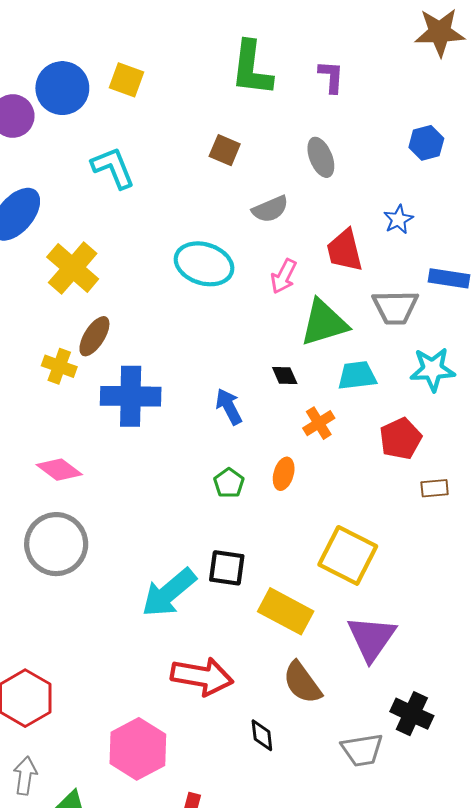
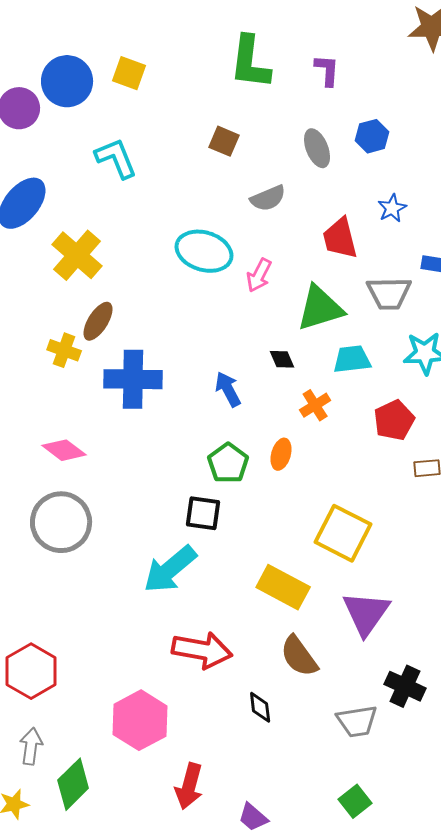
blue hexagon: (426, 143) -> (372, 136), moved
pink arrow: (284, 276) -> (259, 275), moved
green pentagon: (229, 483) -> (228, 463), size x1.4
black square: (227, 568) -> (203, 513), moved

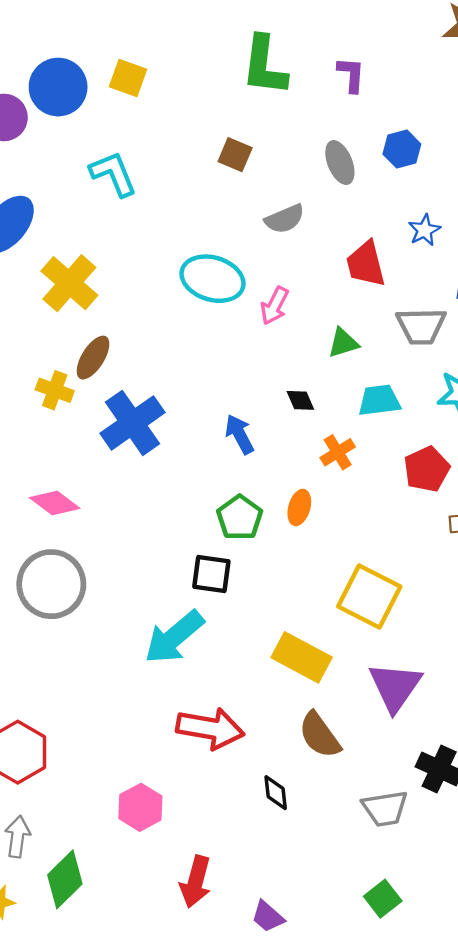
green triangle: (320, 308) -> (343, 343), size x0.6
blue cross: (133, 379) -> (132, 423), turned -36
pink hexagon: (140, 720) -> (140, 807), size x0.7

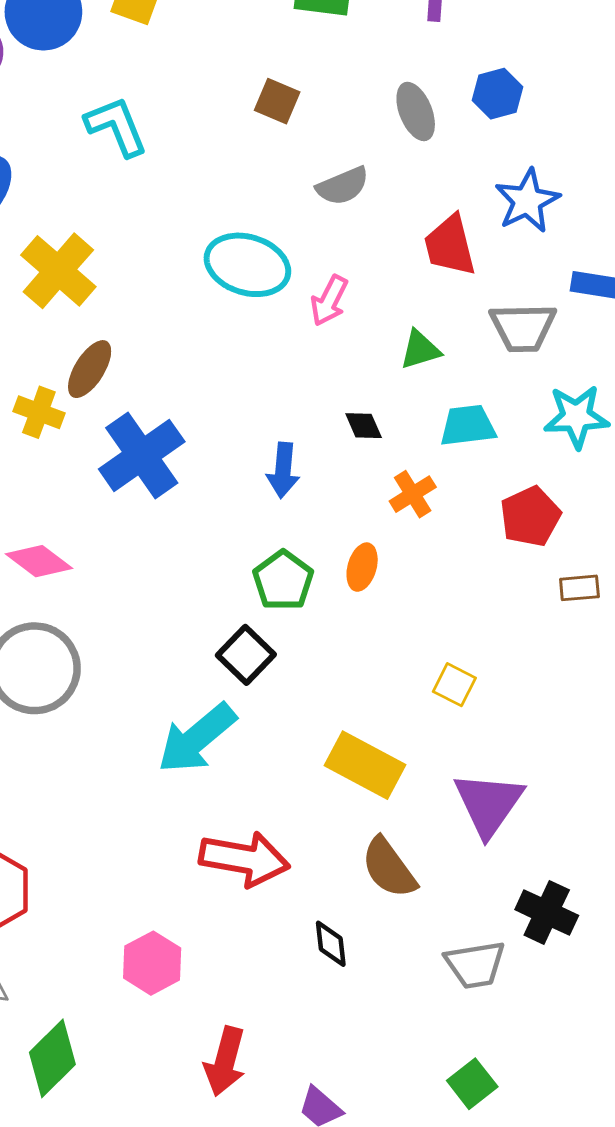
blue star: (424, 230) -> (527, 201), size x1.5
blue arrow: (240, 434) -> (283, 470), turned -147
black square: (211, 574) -> (246, 655), turned 36
yellow square: (369, 597) -> (454, 685), size x0.5

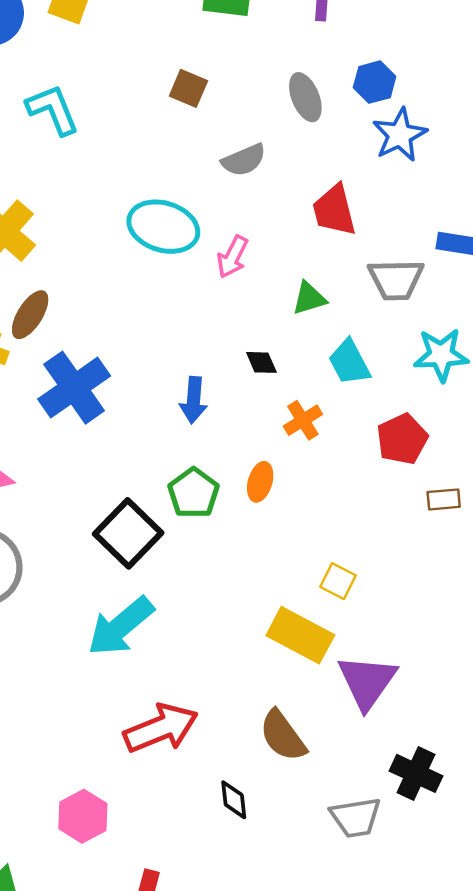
blue star: (527, 201) -> (400, 135), moved
cyan trapezoid: (468, 426) -> (349, 362), turned -111
black square: (246, 655) -> (128, 533), moved, size x1.4
yellow rectangle: (365, 765) -> (300, 635), moved
red arrow: (244, 859) -> (161, 728), turned -32

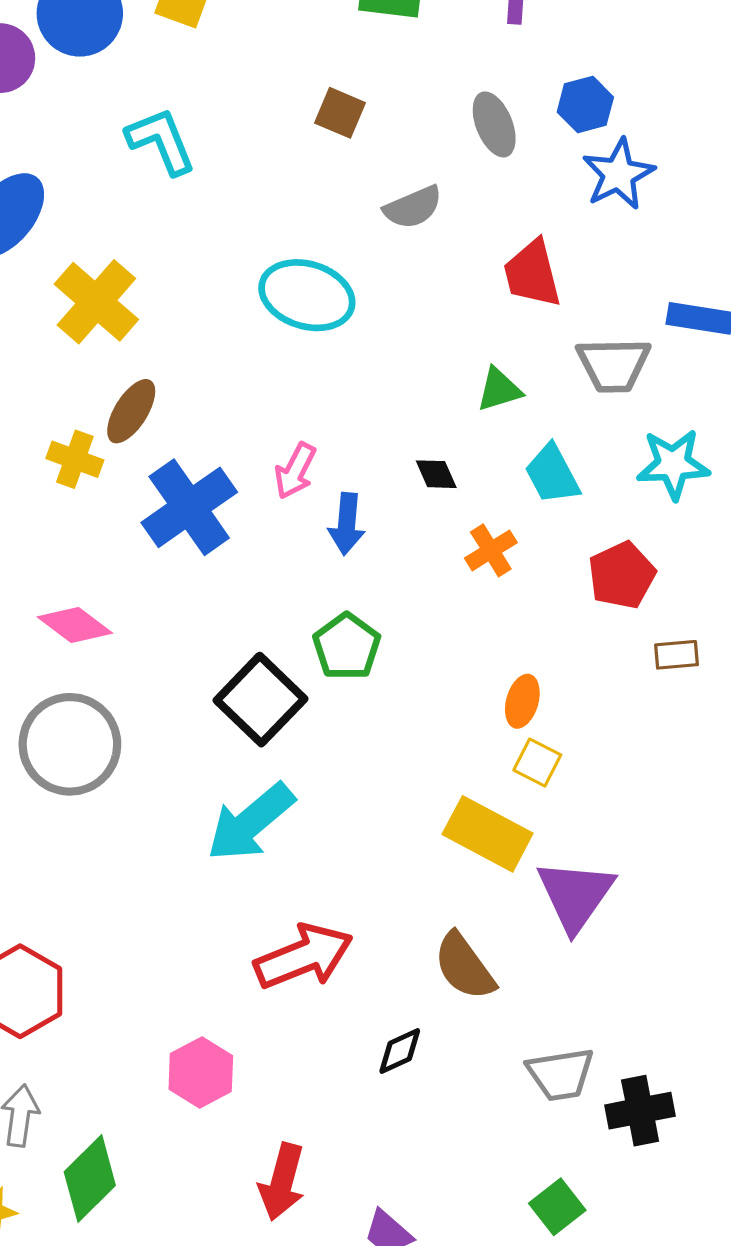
pink arrow: (232, 257) -> (295, 471), moved
orange ellipse: (260, 482) -> (522, 701), moved
black cross: (416, 773) -> (640, 1111), moved, turned -36
black diamond: (234, 800) -> (400, 1051), turned 72

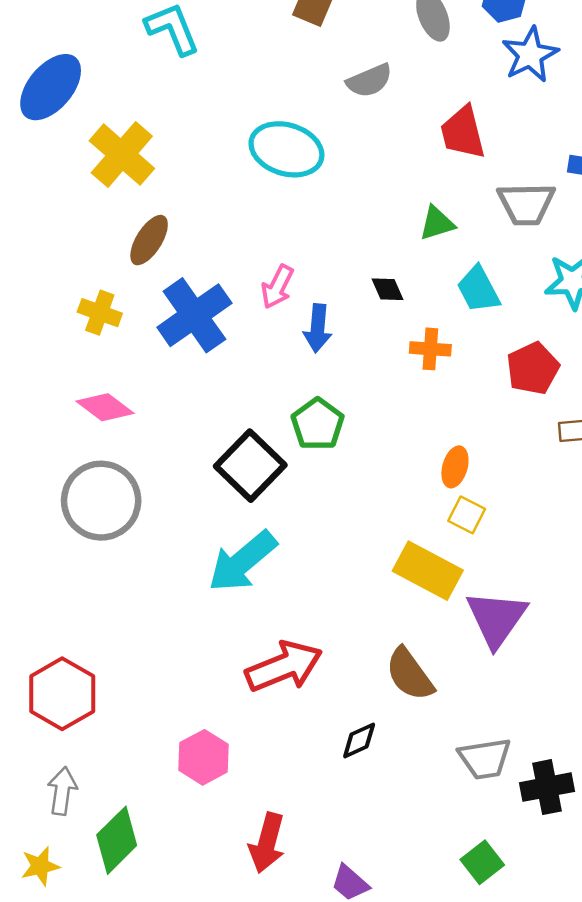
yellow cross: (75, 459) -> (100, 313), moved
orange cross: (491, 550) -> (430, 349), turned 36

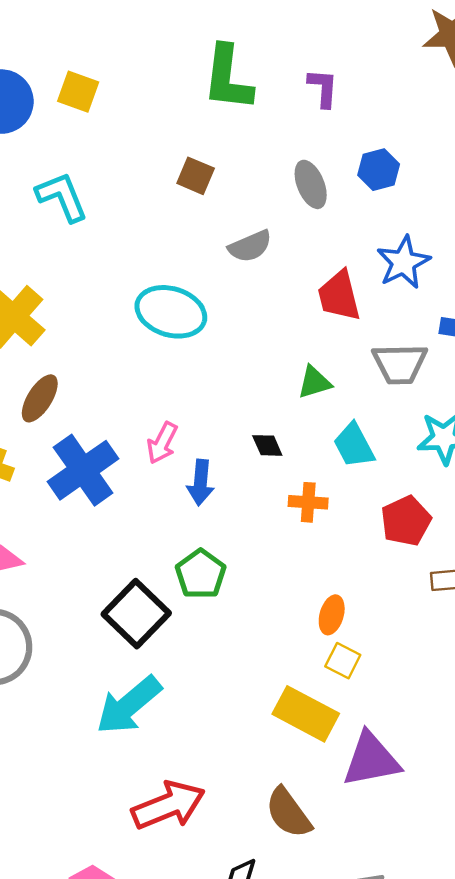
blue star: (530, 55) -> (403, 262), moved
purple triangle: (496, 619) -> (371, 760), turned 44

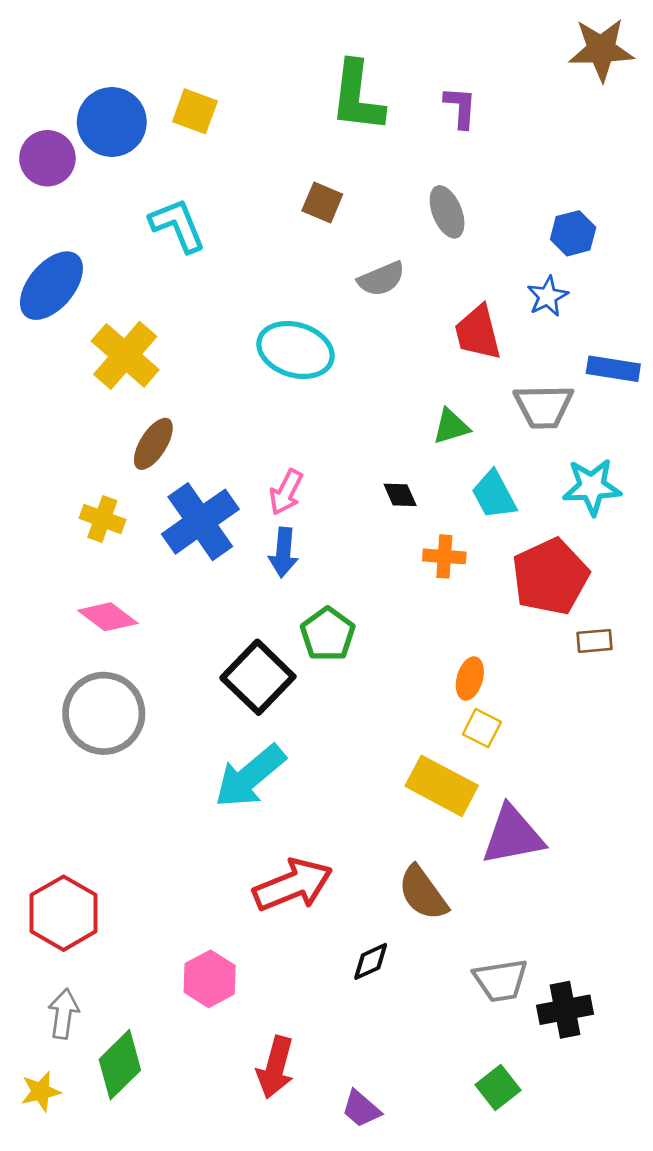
blue hexagon: (379, 170) -> (573, 233), moved
blue star: (403, 262) -> (548, 296), size x0.7
blue arrow: (201, 483) -> (283, 552), moved
red pentagon: (406, 521) -> (550, 577), size x1.4

